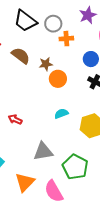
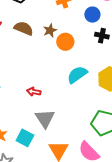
cyan semicircle: (61, 114) -> (77, 75), size x1.5
gray triangle: (43, 151) -> (45, 119), moved, turned -40

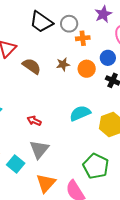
brown semicircle: (24, 28) -> (32, 66), moved
orange circle: (65, 42) -> (87, 69), moved

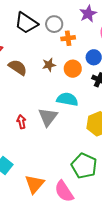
cyan semicircle: (80, 113) -> (67, 99), moved, turned 35
red arrow: (34, 121) -> (21, 122), turned 56
gray triangle: (39, 149) -> (48, 117), moved

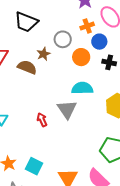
gray circle: (54, 24) -> (63, 39), moved
orange cross: (68, 38) -> (87, 26), moved
brown star: (49, 65) -> (43, 54), moved

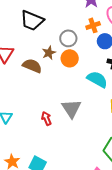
orange circle: (81, 57) -> (70, 58), moved
cyan semicircle: (82, 88) -> (97, 79), moved, turned 30

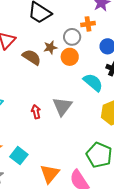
orange cross: (93, 25) -> (88, 24), moved

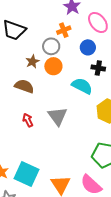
brown semicircle: (32, 57) -> (24, 86), moved
red arrow: (36, 112) -> (28, 120), moved
cyan square: (19, 156) -> (26, 174), size x1.4

